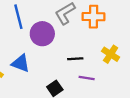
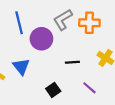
blue triangle: (21, 63) -> (21, 66), turned 30
purple line: (87, 78) -> (89, 88), moved, turned 32

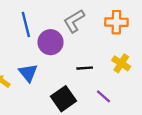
orange cross: (89, 23) -> (116, 22), moved
black square: (53, 90) -> (63, 99), size x1.5

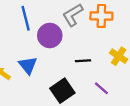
orange cross: (116, 22) -> (101, 16), moved

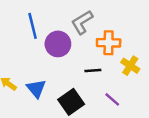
orange cross: (101, 16) -> (109, 43), moved
blue triangle: (28, 65) -> (36, 89), moved

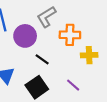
yellow cross: (130, 66) -> (89, 55), turned -35
black line: (93, 70) -> (42, 59), moved, turned 40

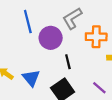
black line: (42, 59) -> (68, 62), turned 40

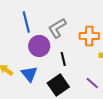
gray L-shape: (72, 18) -> (57, 28), moved
purple circle: (51, 38) -> (39, 46), moved

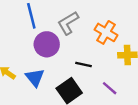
orange cross: (89, 36) -> (106, 32), turned 30
black line: (63, 59) -> (83, 64), moved, turned -64

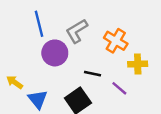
blue triangle: (35, 78) -> (38, 99), moved
purple line: (110, 88) -> (119, 88), moved

